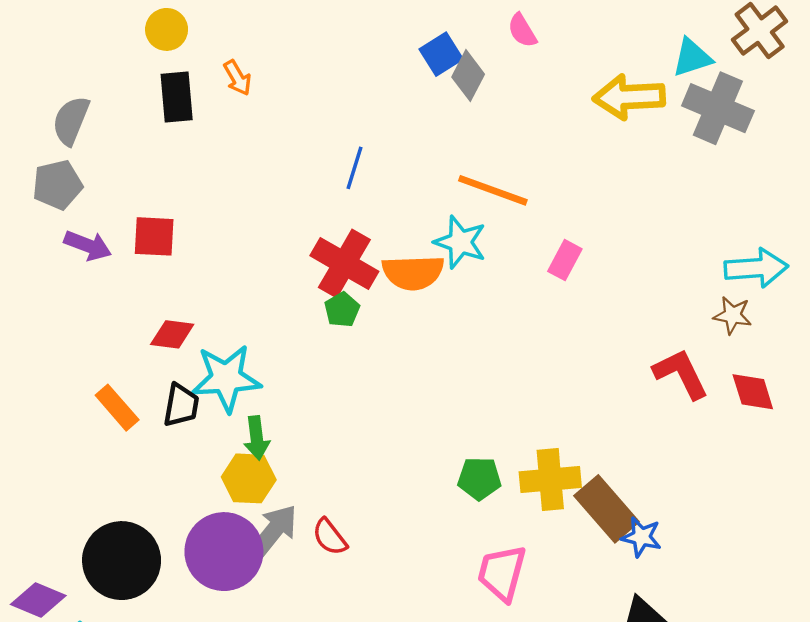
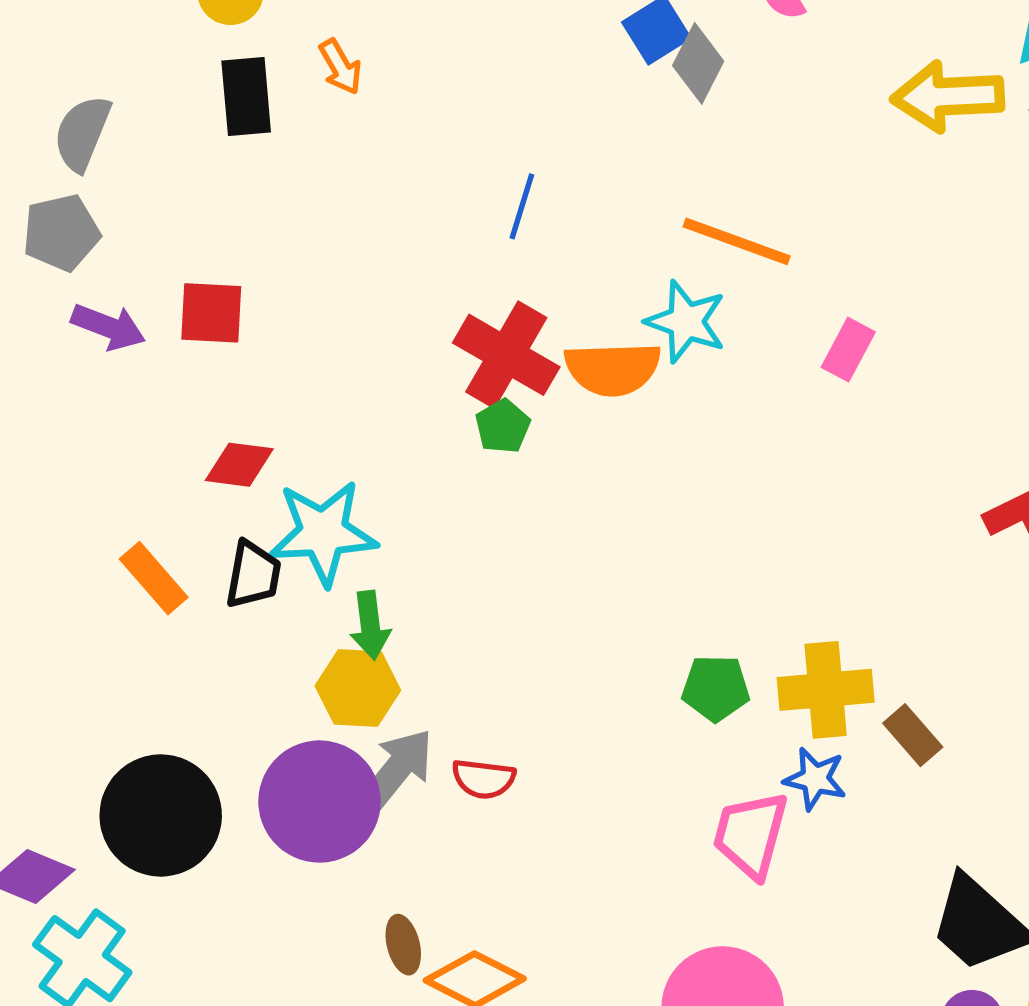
brown rectangle: (607, 509) -> (913, 735), size x0.6
red semicircle: (330, 537) -> (484, 779), turned -45
blue star: (641, 537) -> (815, 779), moved

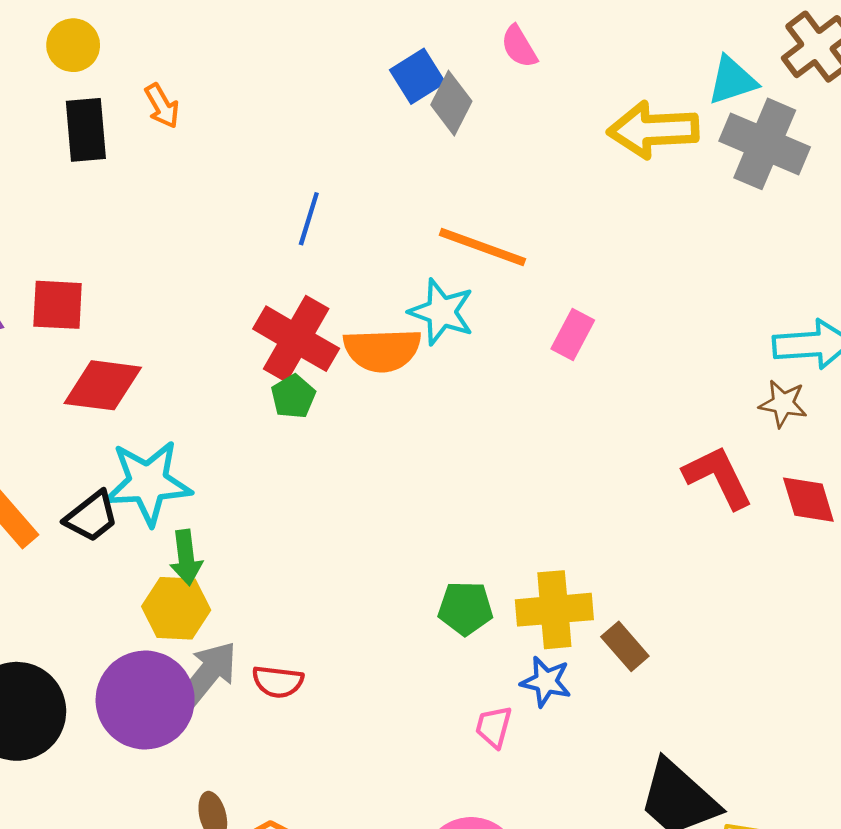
red diamond: (239, 465) -> (103, 385), moved, size x1.4
black trapezoid: (253, 575) -> (91, 517), turned 42
pink trapezoid: (751, 835) -> (494, 727), size x0.6

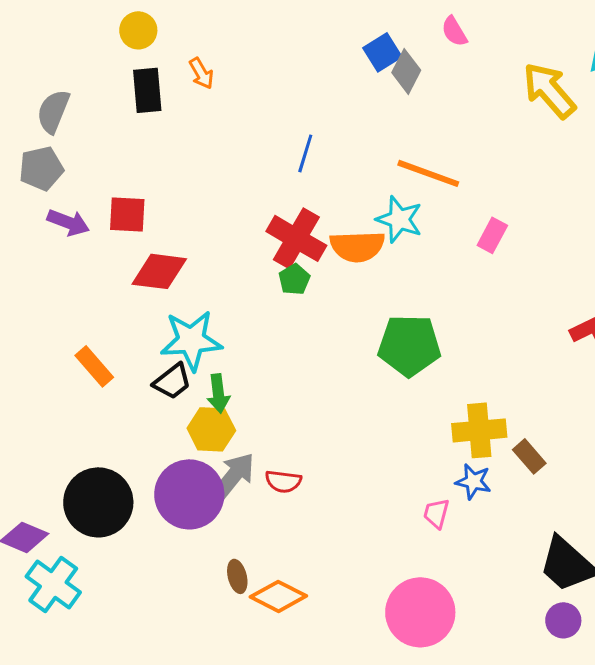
yellow arrow: (653, 130) -> (549, 90), turned 52
black trapezoid: (91, 517) -> (172, 381), moved
green pentagon: (465, 608) -> (409, 345), moved, size x1.6

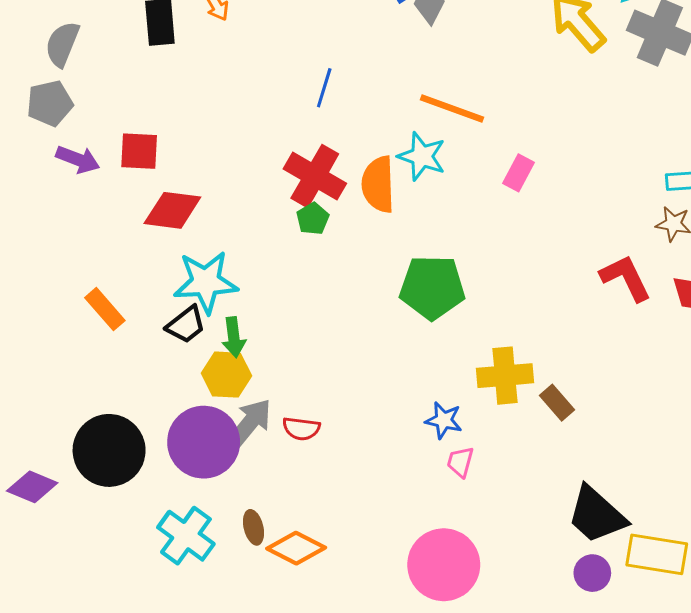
orange semicircle: (357, 246) -> (378, 184), turned 90
blue star: (473, 481) -> (444, 420), moved
cyan cross: (53, 584) -> (186, 536), moved

